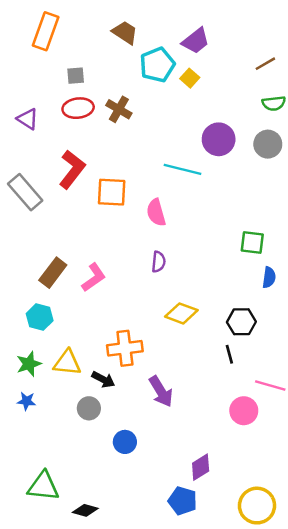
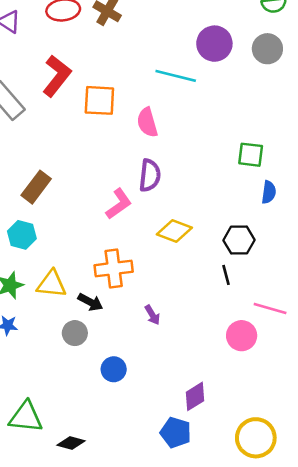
purple semicircle: (159, 262) -> (150, 175), size x1.4
pink L-shape: (94, 277) -> (119, 204), moved
purple arrow: (161, 391) -> (152, 315), size x0.6

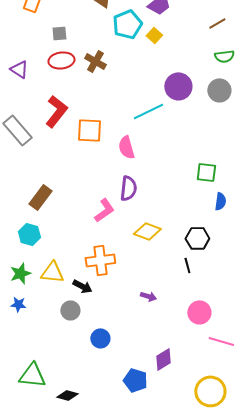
cyan line: (176, 76) -> (148, 111), turned -40
pink line: (270, 309) -> (221, 341), moved
purple arrow: (152, 315) -> (148, 296), moved, turned -42
blue pentagon: (176, 433) -> (135, 380), moved

